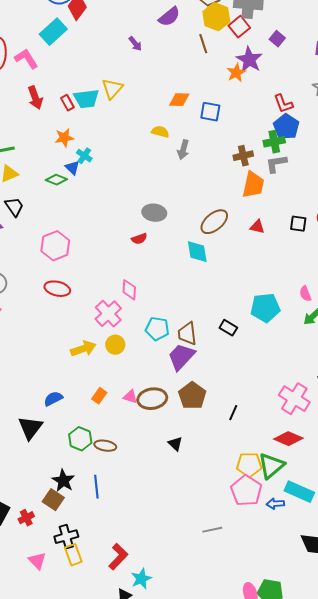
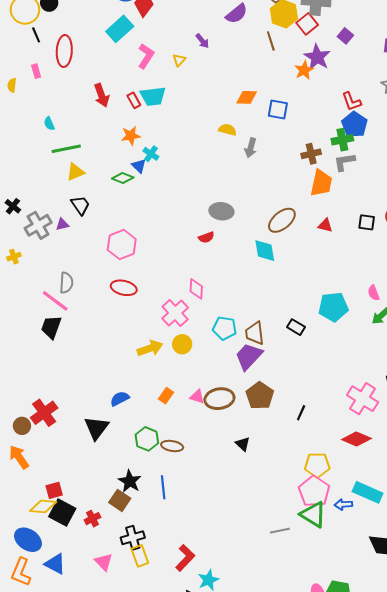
pink L-shape: (26, 59) -> (146, 56), moved, turned 65
yellow triangle: (112, 89) -> (179, 60), moved, size x0.6
green triangle: (271, 466) -> (313, 515), moved, turned -48

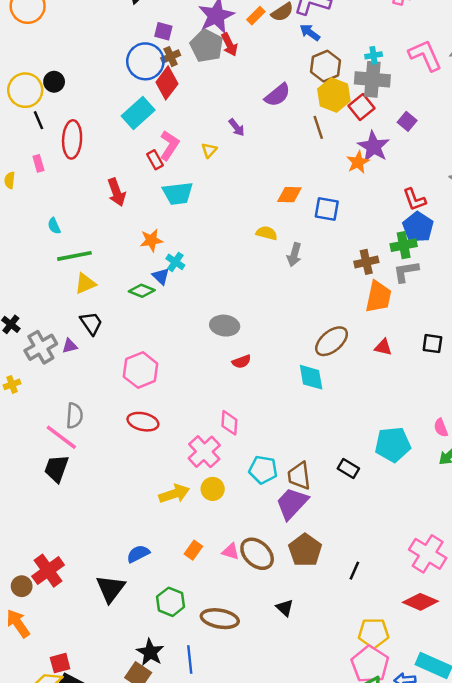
red rectangle: (134, 100) -> (155, 160), moved
gray ellipse: (221, 211) -> (225, 326), moved
brown ellipse: (219, 399) -> (257, 554), turned 52
brown ellipse: (172, 446) -> (220, 619), moved, size x1.4

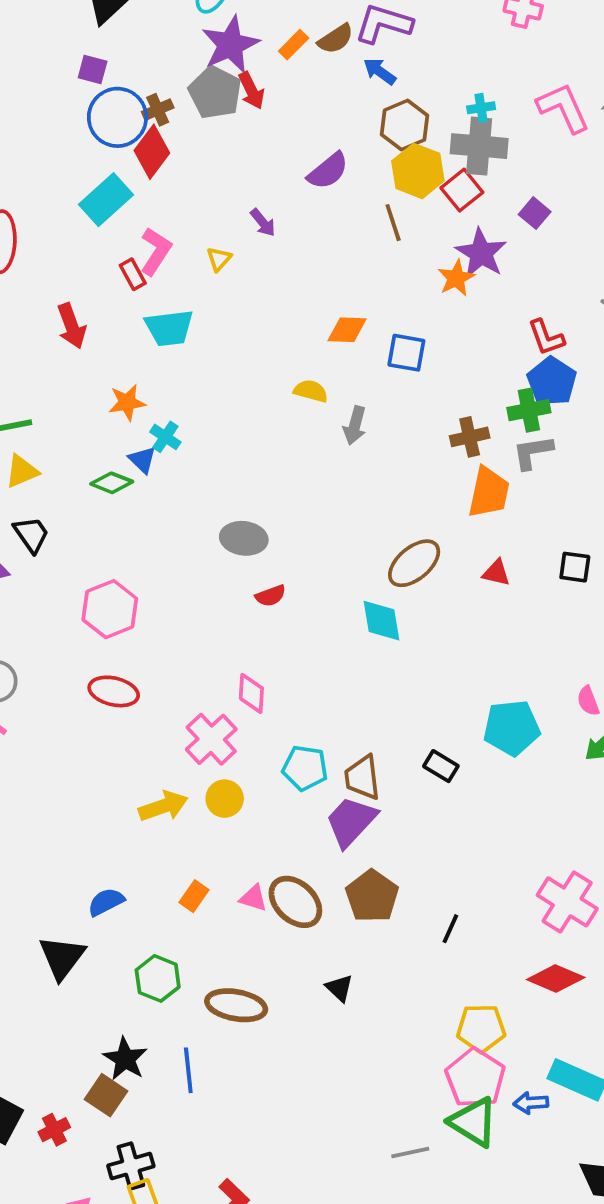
purple square: (163, 31) -> (93, 70), moved

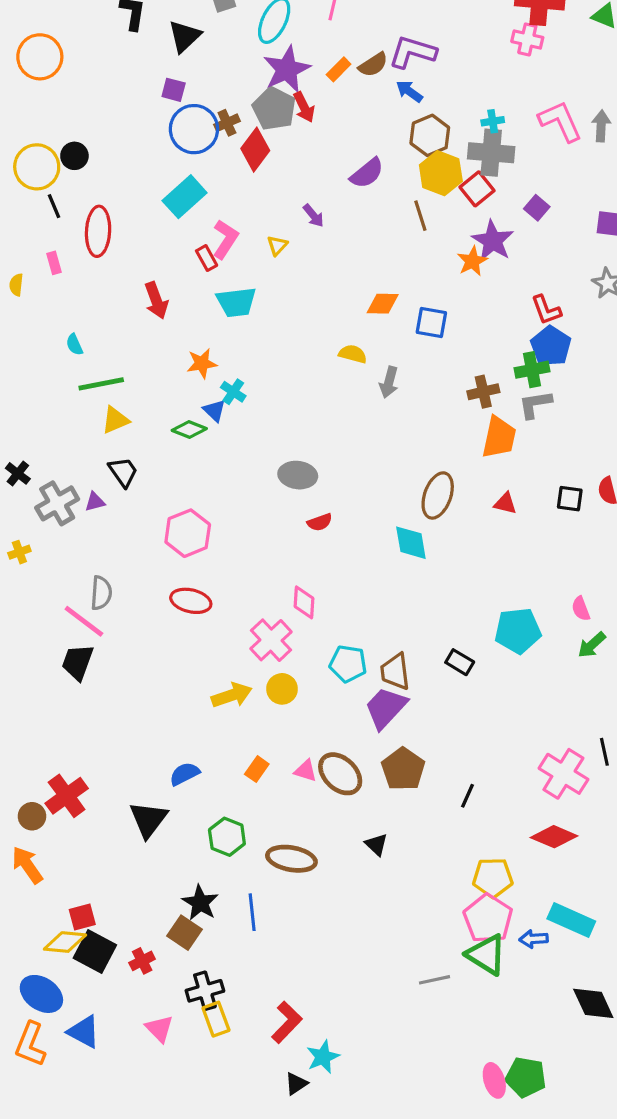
red diamond: (152, 152) -> (255, 150), moved
brown ellipse: (414, 563) -> (438, 495), turned -30

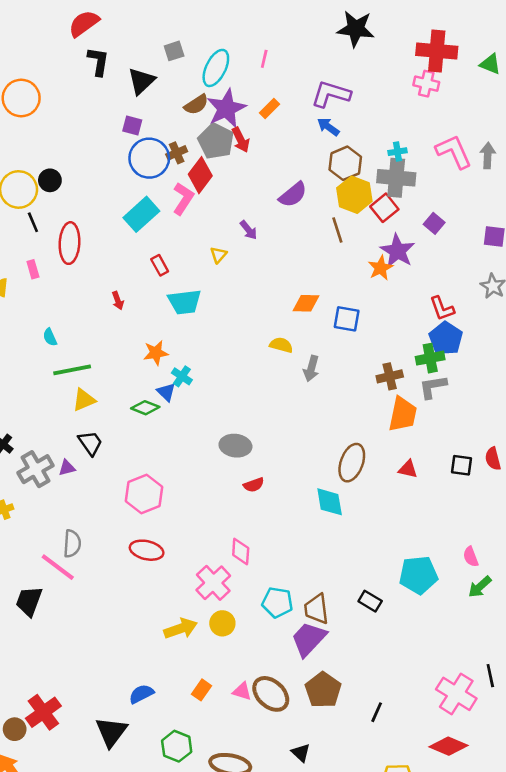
brown semicircle: (373, 65) -> (196, 105), moved
pink L-shape: (225, 239) -> (183, 199), moved
red arrow: (156, 301) -> (118, 301), size x0.6
black trapezoid: (78, 662) -> (29, 601), moved

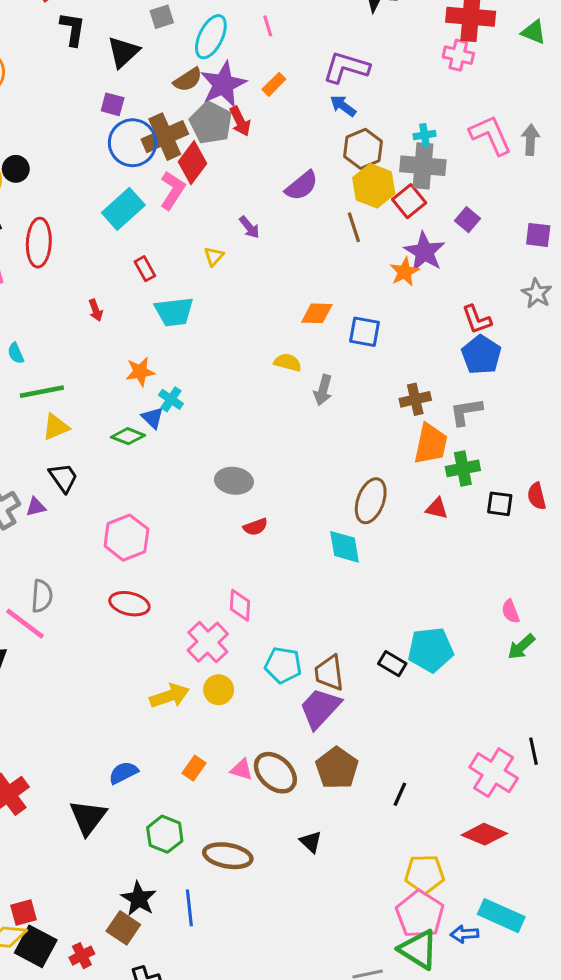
pink line: (264, 59) -> (268, 26), turned -30
brown cross: (177, 153) -> (165, 137), size x1.8
green cross: (430, 358) -> (463, 468), moved
cyan pentagon: (418, 575) -> (431, 650), moved

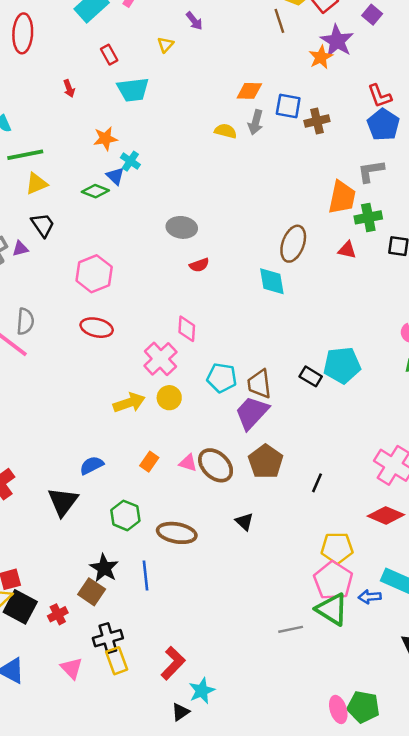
gray arrow: (323, 390) -> (256, 122), moved
brown cross: (415, 399) -> (317, 121), moved

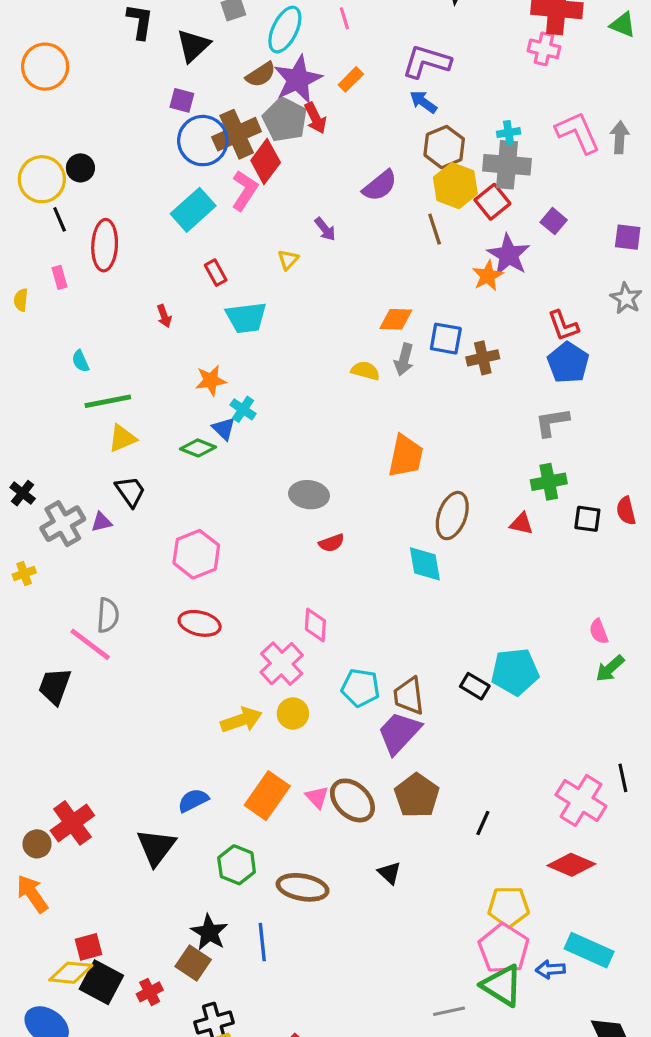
orange trapezoid: (342, 197) -> (406, 456), moved
orange rectangle: (149, 462) -> (267, 796), size x1.8
pink triangle: (188, 463) -> (317, 797), turned 30

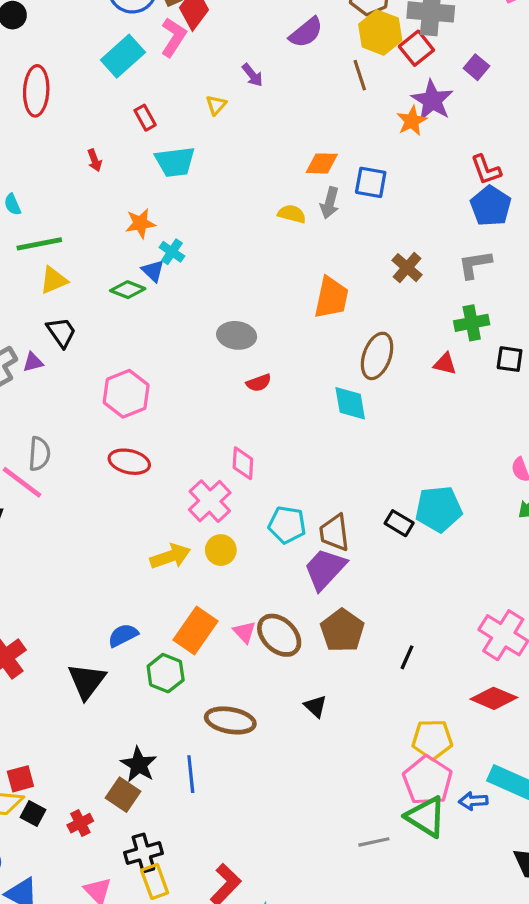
brown cross: (483, 358) -> (407, 268), moved, turned -36
green hexagon: (237, 865) -> (166, 673), moved
black square: (101, 982) -> (33, 814), size x0.6

